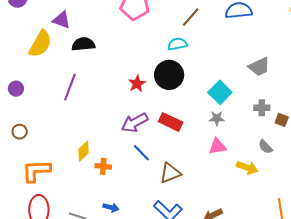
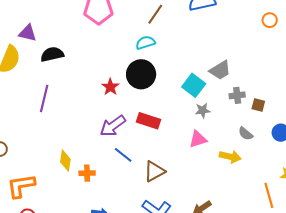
gray trapezoid: (259, 67) -> (220, 70), moved
gray star: (217, 118) -> (203, 110), moved
yellow diamond: (83, 151) -> (65, 161), turned -30

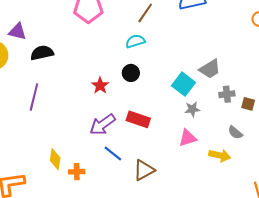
black circle: (141, 74) -> (131, 73), size x0.6

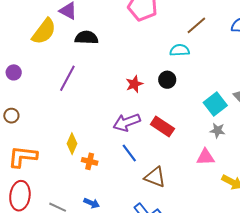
brown triangle: (144, 170) -> (155, 177), turned 35

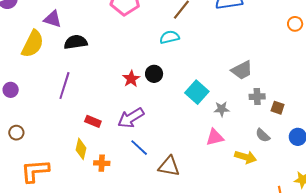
black circle: (167, 80) -> (154, 74), moved
cyan square: (215, 104) -> (197, 92), moved
red rectangle: (162, 127) -> (93, 121), moved, size x0.7

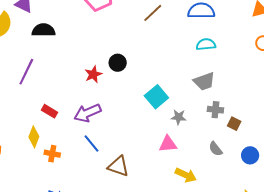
cyan semicircle: (170, 37) -> (206, 44), moved
black circle: (154, 74) -> (118, 63), moved
yellow arrow: (246, 157) -> (186, 175), moved

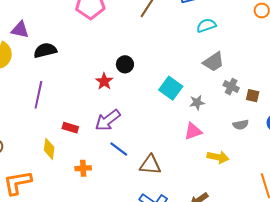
gray cross: (215, 110) -> (231, 87), turned 35
yellow diamond: (34, 137) -> (49, 149), moved
gray semicircle: (216, 149) -> (241, 125), turned -49

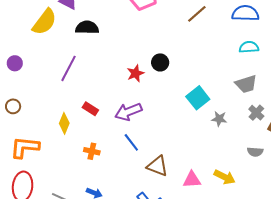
pink triangle: (193, 131) -> (192, 180), moved

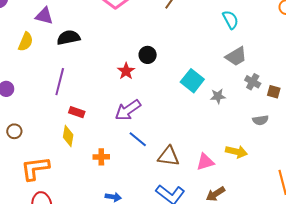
yellow semicircle: (44, 22) -> (26, 42), size x0.7
cyan semicircle: (249, 47) -> (230, 20), turned 78
red rectangle: (90, 109) -> (77, 112), moved

